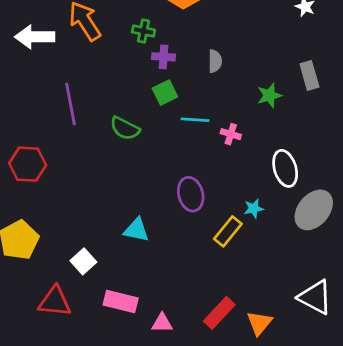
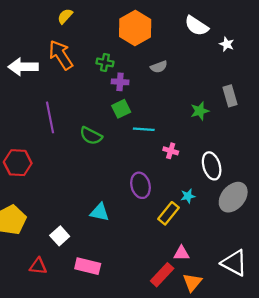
gray semicircle: (215, 61) -> (159, 67), moved, turned 70
pink cross: (231, 134) -> (171, 151), moved
red triangle: (55, 301) -> (38, 266), size x0.7
pink triangle: (162, 323) -> (181, 253), moved

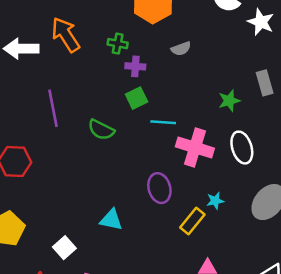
white star: (227, 44) -> (261, 22), size x1.5
pink cross: (171, 151) -> (195, 148), size x2.0
white ellipse: (212, 166) -> (242, 148), moved

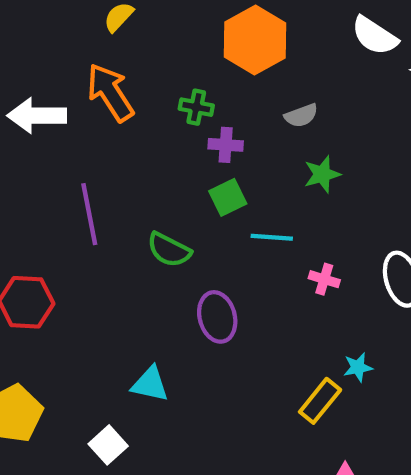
green star: (229, 101) -> (322, 174), moved
pink cross: (195, 148) -> (324, 279), size x0.5
purple ellipse: (159, 188) -> (217, 317), moved
cyan triangle: (111, 220) -> (150, 384), moved

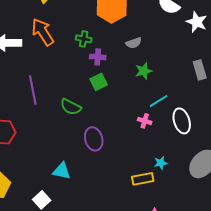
cyan line: (272, 237) -> (159, 101), moved, turned -36
yellow rectangle: (320, 401) -> (143, 179), turned 40

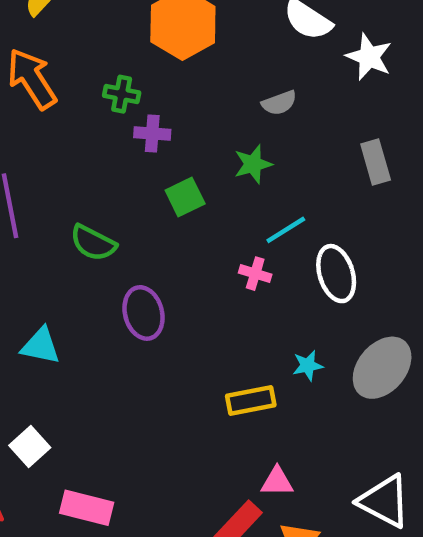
gray semicircle: (134, 43) -> (279, 103), moved
green square: (99, 82) -> (185, 197), moved
cyan star: (161, 163) -> (308, 366), moved
cyan triangle: (62, 171) -> (41, 346), moved

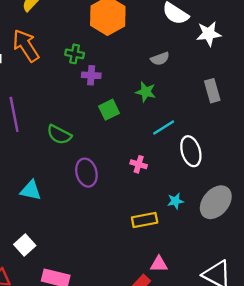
white star: (369, 57) -> (209, 34), turned -30
green star: (253, 164) -> (146, 92), turned 30
pink cross: (255, 274) -> (139, 164), moved

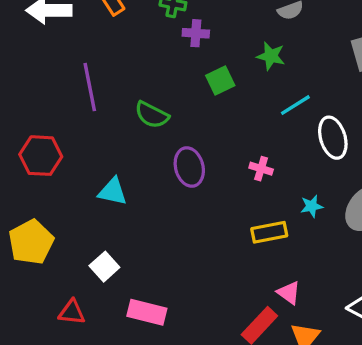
pink cross: (139, 164) -> (261, 169), moved
pink triangle: (159, 264) -> (289, 293), turned 36

